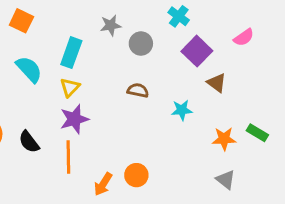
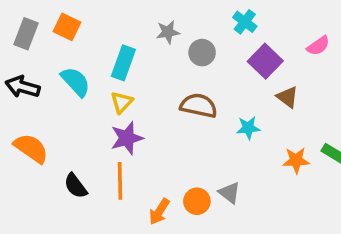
brown semicircle: (138, 90) -> (199, 106), size x1.5
black semicircle: (29, 142) -> (76, 186), moved
gray triangle: (226, 180) -> (229, 193), moved

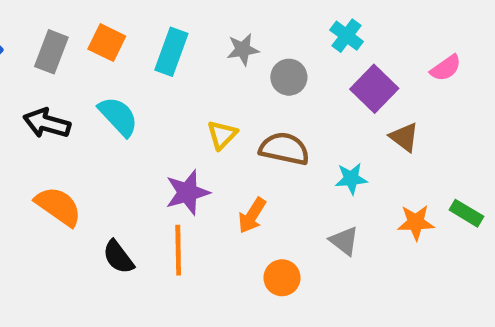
cyan rectangle: (123, 63) -> (171, 52), moved
yellow triangle: (122, 102) -> (222, 135), moved
gray triangle: (229, 193) -> (344, 241), moved
orange arrow: (159, 212) -> (252, 216), moved

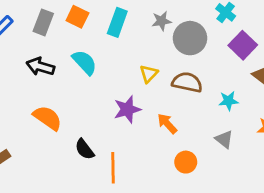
gray circle: (289, 77) -> (190, 38), size x1.5
orange arrow: (252, 216) -> (167, 124), turned 105
orange line: (178, 250) -> (113, 168), moved

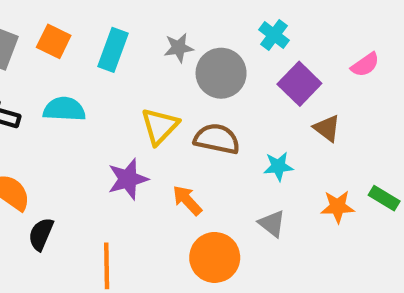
cyan semicircle: (85, 62) -> (64, 109), turned -44
yellow triangle: (149, 74) -> (160, 126), size x1.4
black semicircle: (85, 149) -> (41, 234), moved, turned 60
orange circle: (186, 162) -> (215, 257), size x1.5

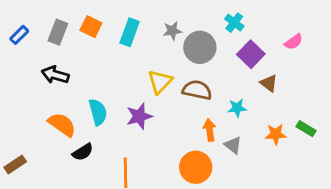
cyan semicircle: (64, 109) -> (98, 112), moved, turned 72
orange arrow: (187, 200) -> (209, 130), moved, turned 35
black semicircle: (41, 234) -> (83, 152), turned -145

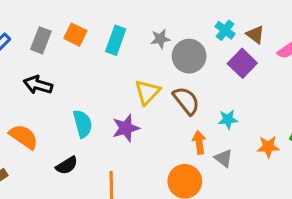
brown triangle: (269, 83) -> (255, 35), moved
brown semicircle: (197, 90) -> (186, 101), turned 40
orange semicircle: (62, 125) -> (24, 137), moved

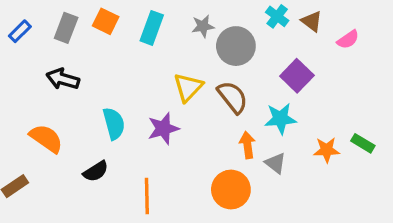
purple square: (242, 63) -> (297, 76), moved
cyan star: (228, 119) -> (280, 119), size x1.4

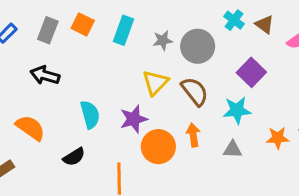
gray star: (203, 26) -> (163, 40), moved
orange arrow: (247, 145) -> (193, 135), moved
gray triangle: (275, 163) -> (233, 150), turned -36
orange circle: (231, 189) -> (158, 147), moved

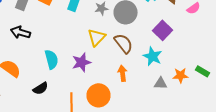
cyan star: (237, 110) -> (152, 56), turned 30
orange circle: (158, 147) -> (98, 95), moved
gray triangle: (233, 150) -> (160, 83), moved

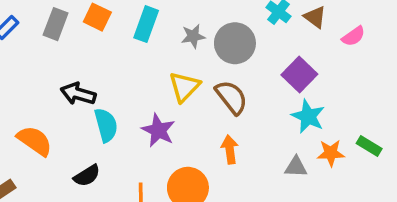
black arrow: (20, 32) -> (78, 94), moved
cyan star: (152, 56) -> (308, 116), moved
purple star: (82, 62) -> (158, 130), turned -30

